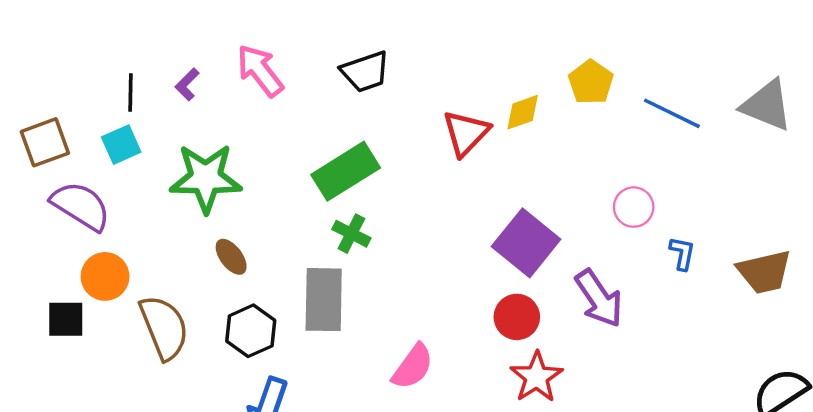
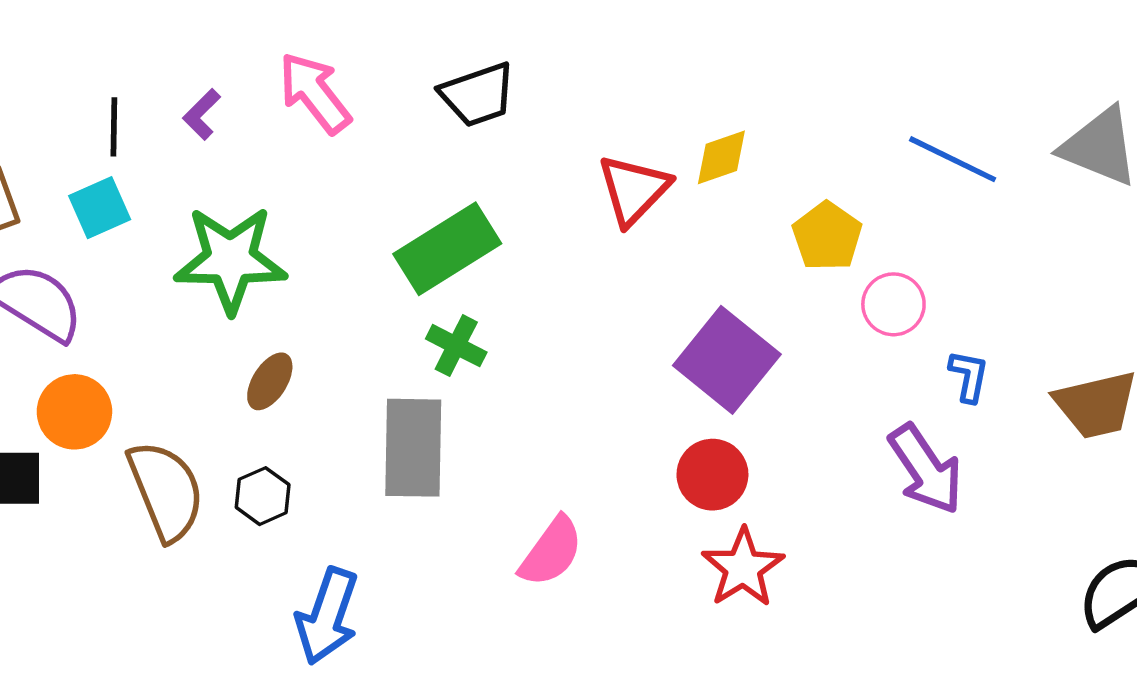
yellow pentagon: (591, 82) -> (827, 236), moved
brown ellipse: (231, 257) -> (270, 381), turned 69
purple arrow: (599, 298) -> (926, 469), moved
black hexagon: (251, 331) -> (263, 496), moved, size x0.7

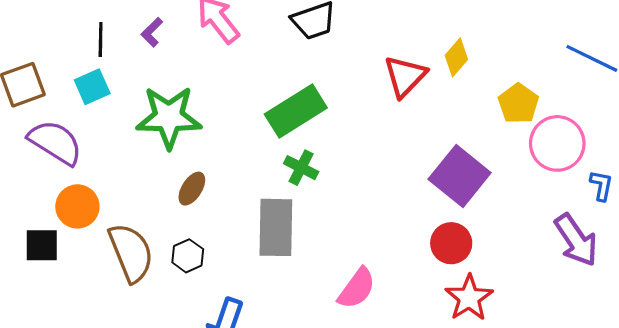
yellow diamond: (721, 157) -> (456, 57), turned -30
pink circle: (893, 304) -> (557, 143), size x1.5

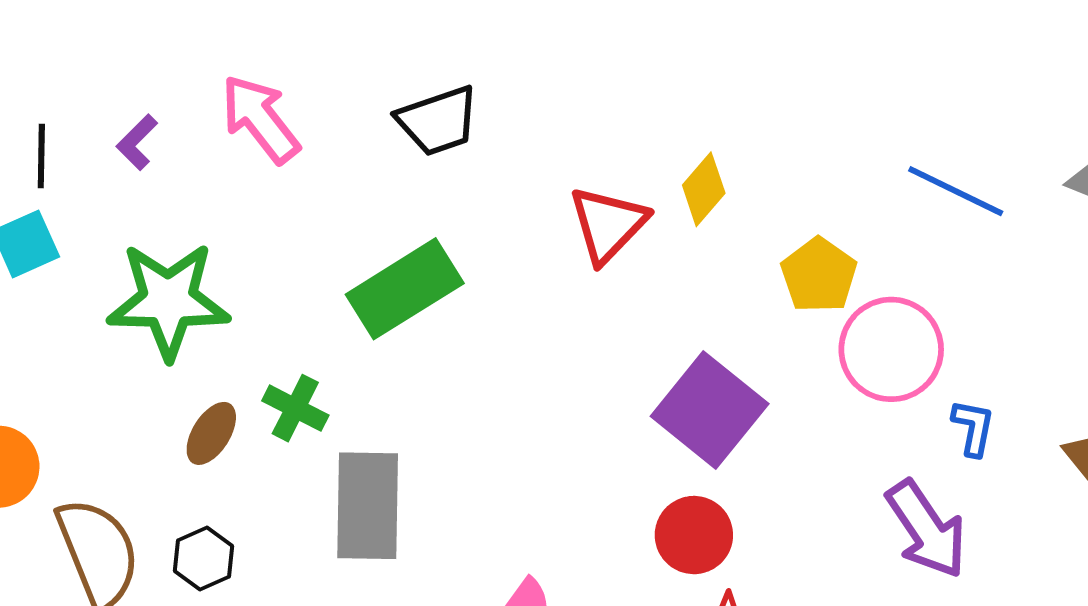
green cross: (301, 168) -> (295, 408), moved

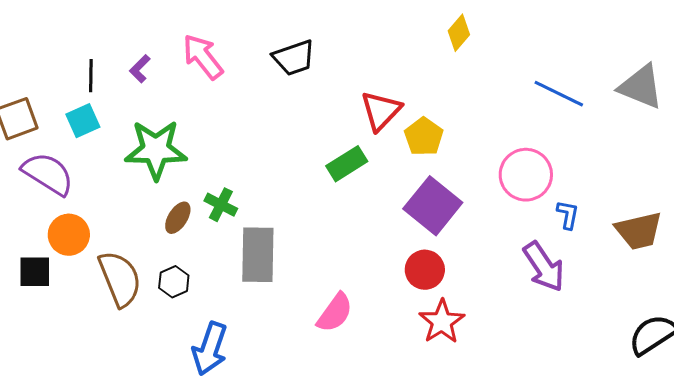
yellow diamond: (704, 189) -> (459, 33), moved
yellow pentagon: (819, 275) -> (424, 137), moved
green rectangle: (405, 289) -> (347, 164), moved, size x0.7

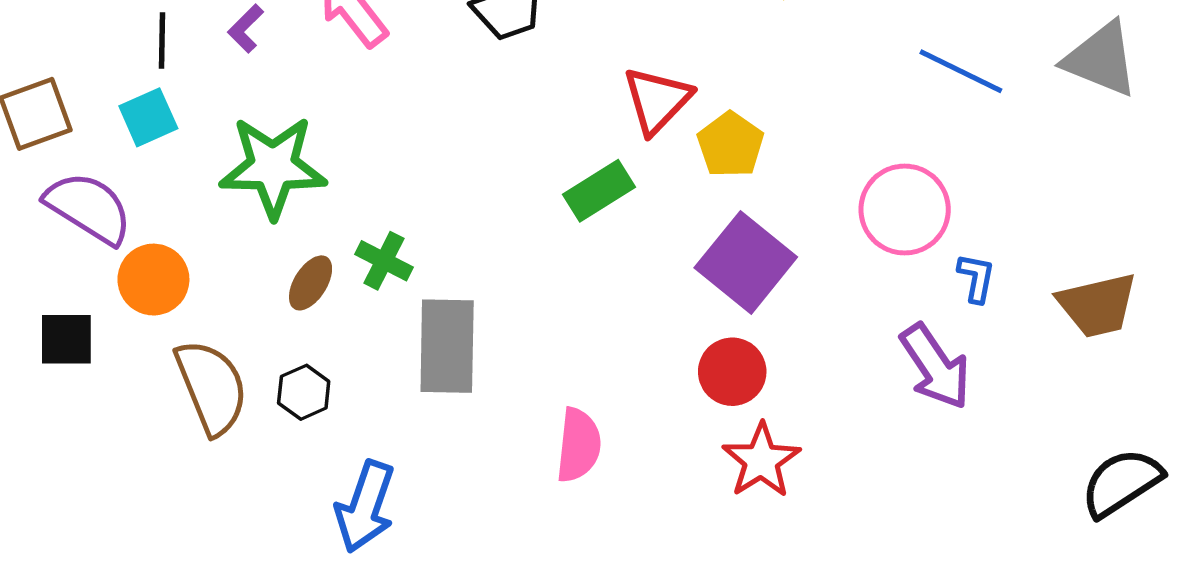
orange circle: (69, 235) -> (153, 280), moved
black square: (35, 272) -> (66, 339), moved
pink semicircle: (335, 313) -> (579, 445), turned -30

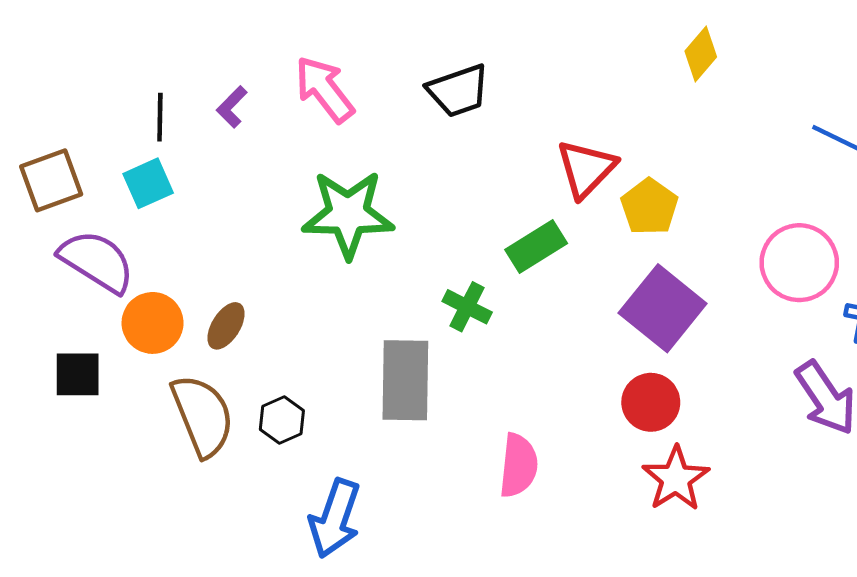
green star: (273, 167) -> (348, 214), moved
green cross: (384, 261) -> (467, 307), moved
brown ellipse: (311, 283) -> (226, 326), moved

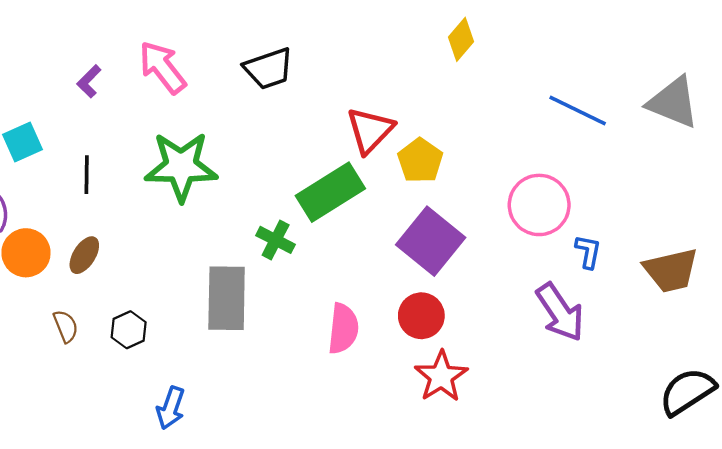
black line: (160, 117) -> (87, 175), moved
green rectangle: (536, 247) -> (330, 192), size x1.4
brown semicircle: (203, 416) -> (66, 326), size x0.5
pink semicircle: (519, 466) -> (343, 329), moved
blue arrow: (335, 518) -> (171, 408), size x0.7

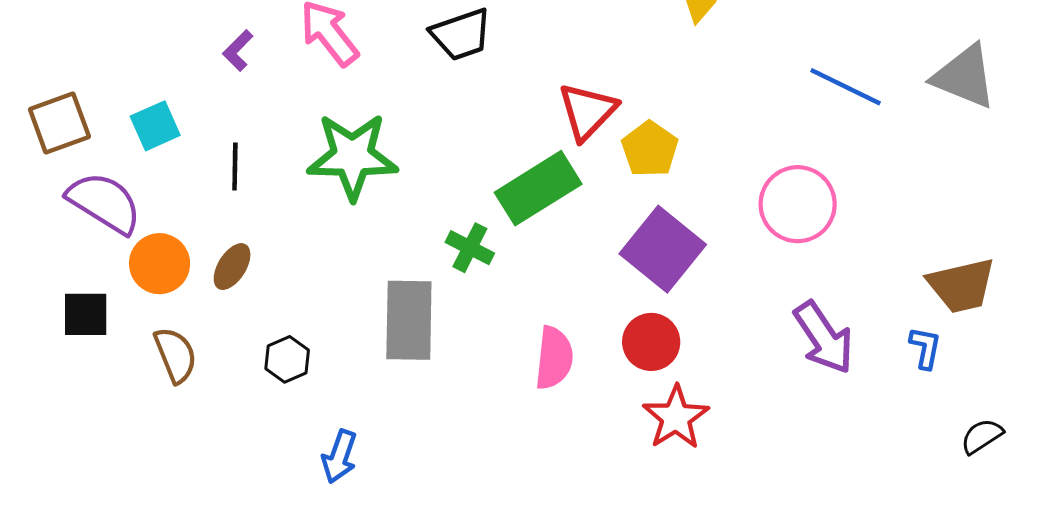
blue L-shape: (588, 252) -> (925, 348), moved
brown semicircle: (66, 326) -> (175, 355), moved, size x1.4
black semicircle: (687, 392) -> (982, 436), size x0.6

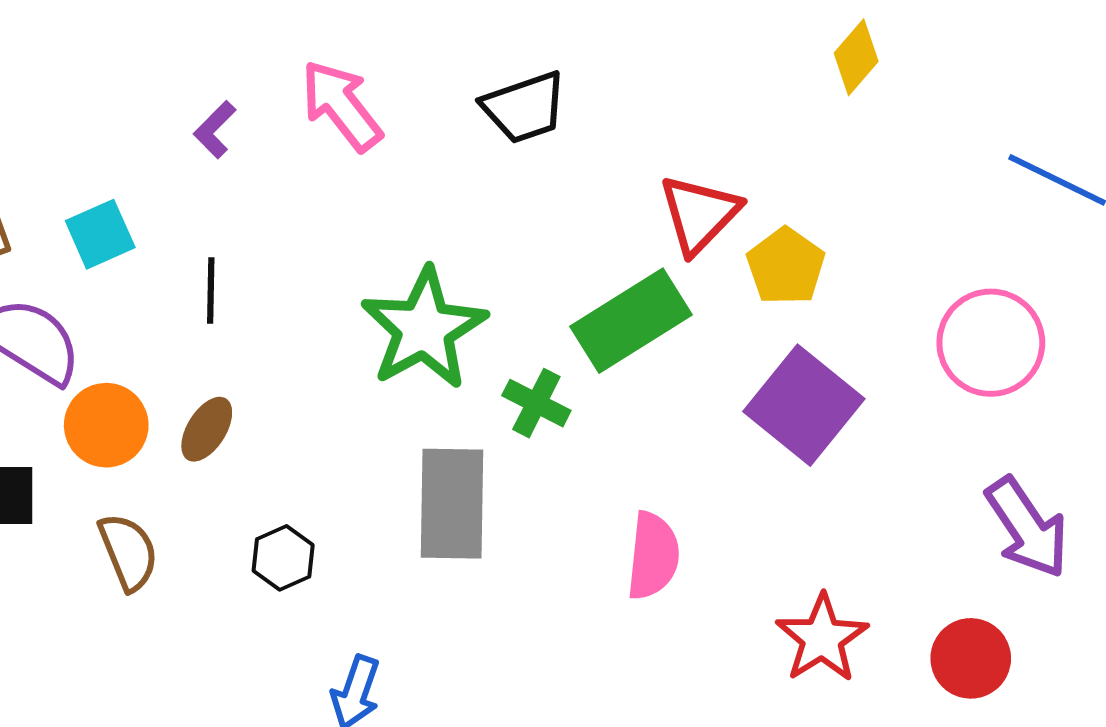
green star: (352, 156) -> (424, 329), moved, turned -30
red circle: (651, 342) -> (971, 658), moved

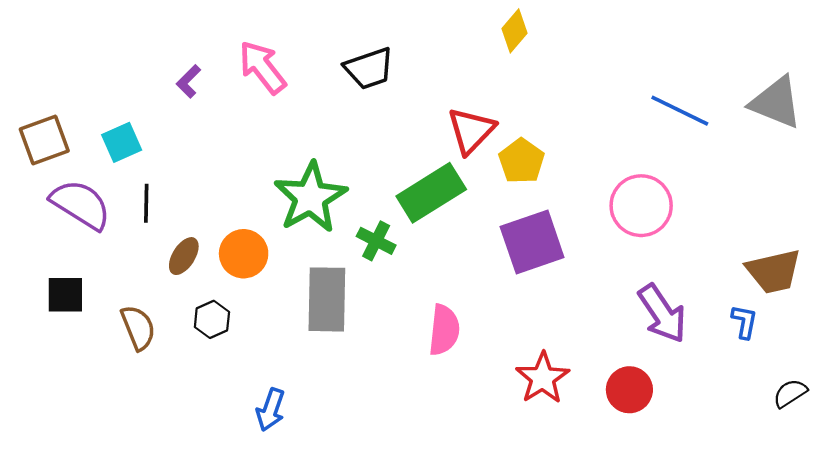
yellow diamond: (856, 57) -> (514, 31), moved
black line: (211, 290) -> (146, 203), moved
purple square: (804, 405) -> (532, 242), turned 32
orange circle: (106, 425) -> (244, 254), moved
black hexagon: (283, 558) -> (212, 319), moved

